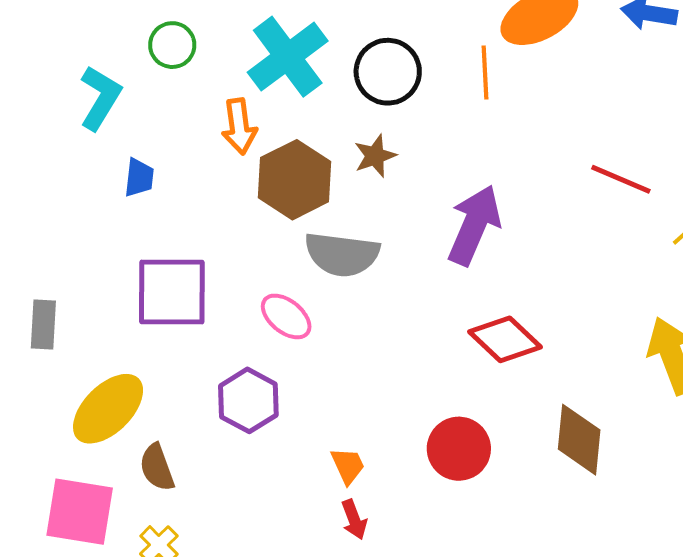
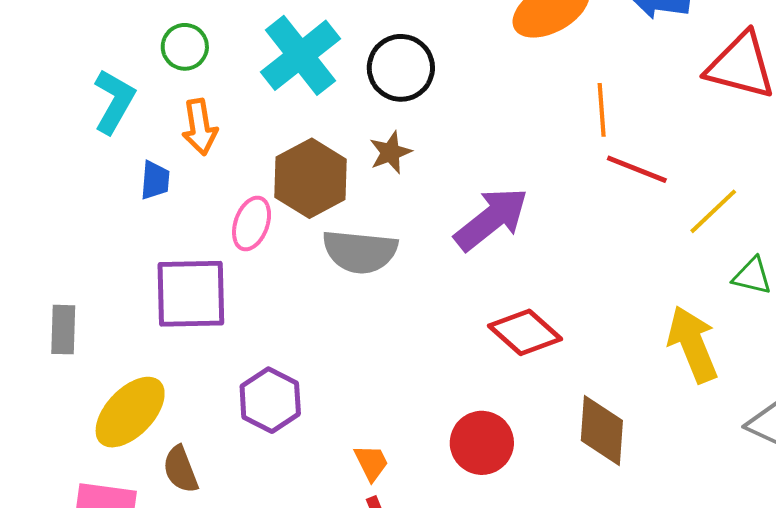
orange line: (485, 73) -> (602, 110), moved
orange arrow: (239, 126) -> (200, 127), moved
purple arrow: (474, 225) -> (491, 219), turned 30
pink ellipse: (286, 316) -> (252, 224), moved, turned 72

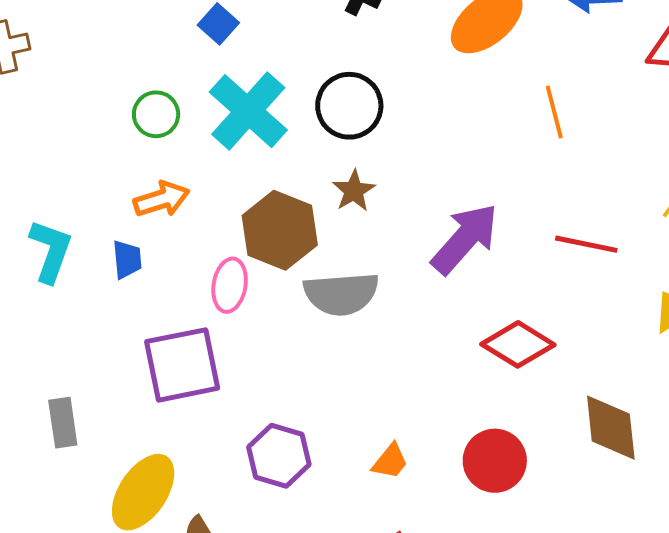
green circle: (185, 47) -> (156, 114), moved
cyan L-shape: (114, 101) -> (51, 251), moved
orange arrow: (200, 127) -> (162, 199), turned -88
red line: (637, 169) -> (586, 244), moved
orange trapezoid: (371, 463) -> (390, 461), moved, turned 75

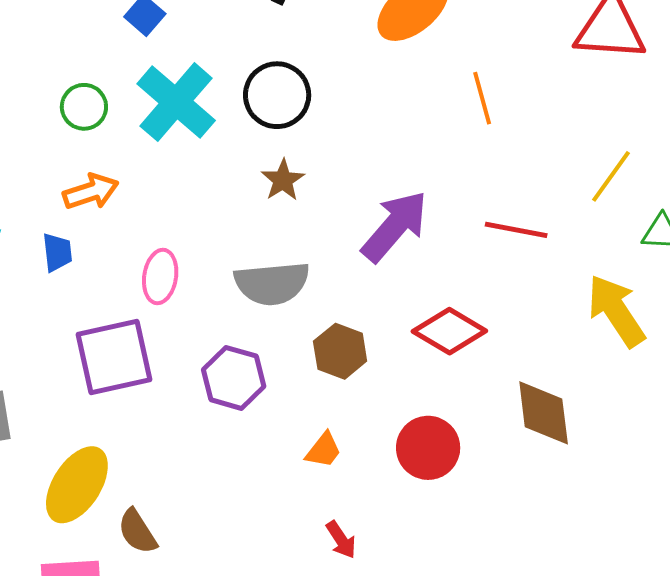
brown hexagon: (280, 230) -> (340, 351), moved, size x0.7
purple hexagon: (279, 456) -> (234, 378), moved

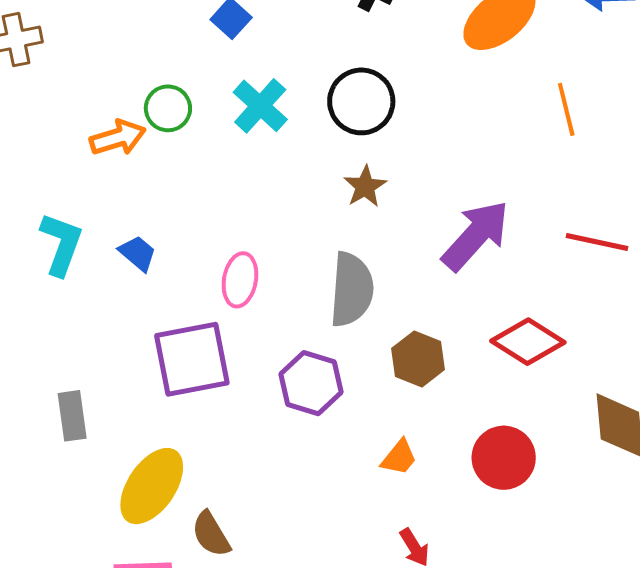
cyan cross: (176, 102) -> (260, 106), size x0.7
orange arrow: (91, 192) -> (118, 138), moved
blue trapezoid: (57, 252) -> (138, 253), turned -45
gray semicircle: (272, 283) -> (352, 289), turned -82

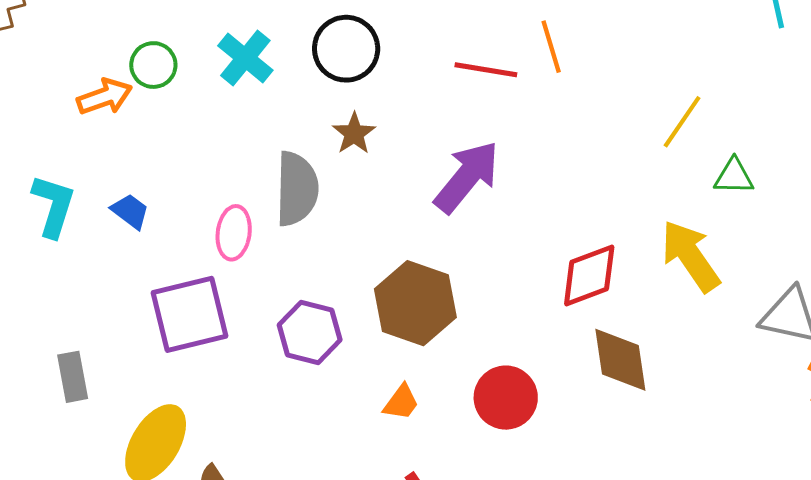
red line: (597, 242) -> (486, 70), moved
gray semicircle: (352, 289) -> (297, 189), moved
red diamond: (528, 342) -> (589, 276), moved, turned -50
brown hexagon: (418, 359) -> (415, 303), size x1.5

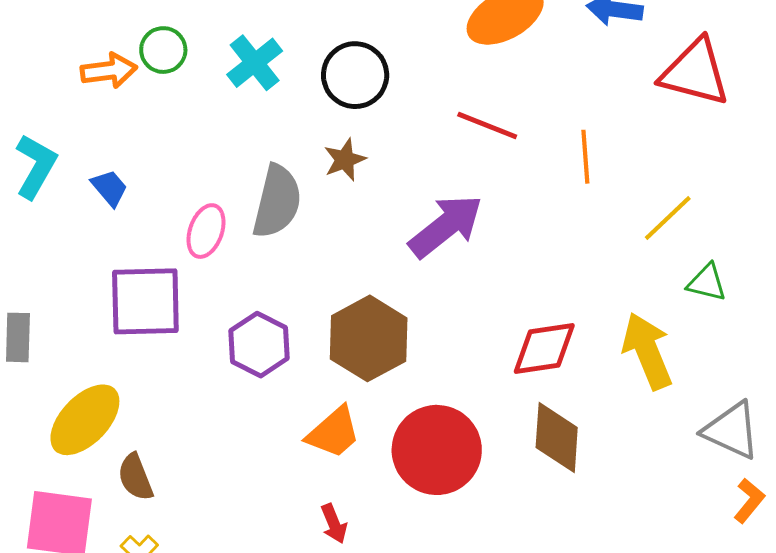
orange line: (551, 47) -> (585, 157), moved
red circle: (506, 398) -> (437, 450), size x1.4
orange trapezoid: (401, 402) -> (334, 432), size x1.5

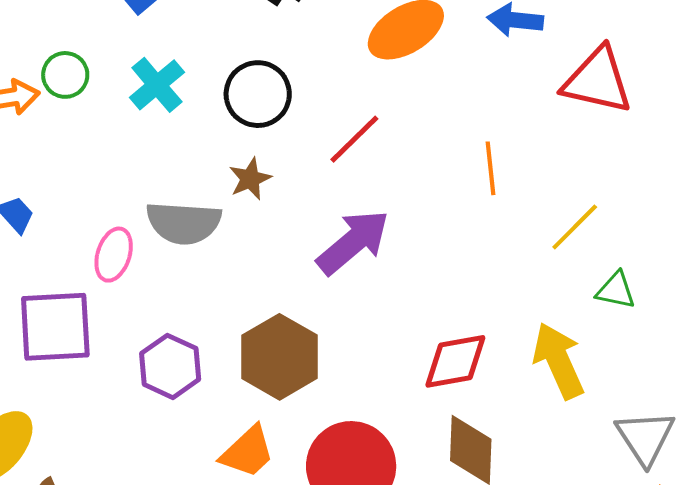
red line: (487, 125) -> (354, 139), moved, turned -64
gray semicircle: (277, 201) -> (184, 223), turned 82
gray triangle: (732, 430) -> (645, 437), turned 34

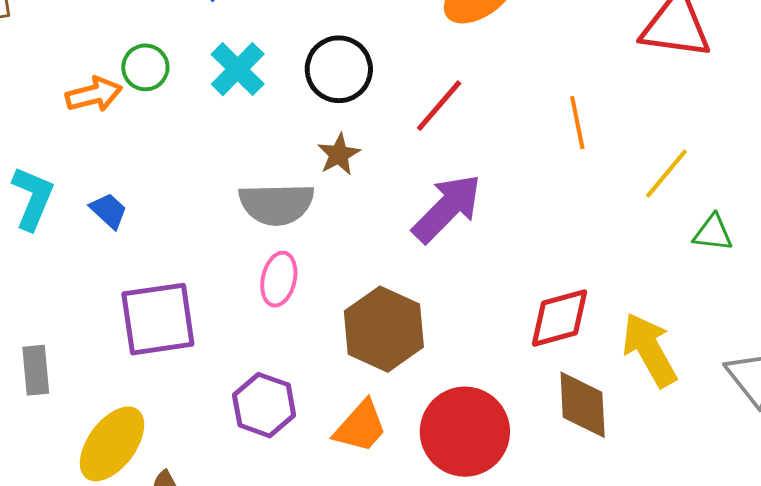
pink ellipse: (114, 255) -> (279, 279), moved
yellow arrow: (559, 361) -> (649, 350), moved
purple hexagon: (170, 366) -> (264, 405), moved

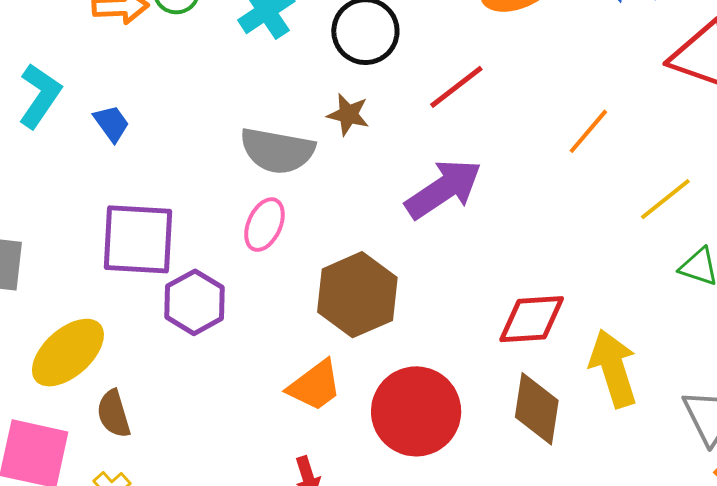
orange line: (577, 123) -> (588, 131), turned 40
brown star: (339, 154) -> (348, 115), turned 30
purple hexagon: (264, 405) -> (195, 302), moved

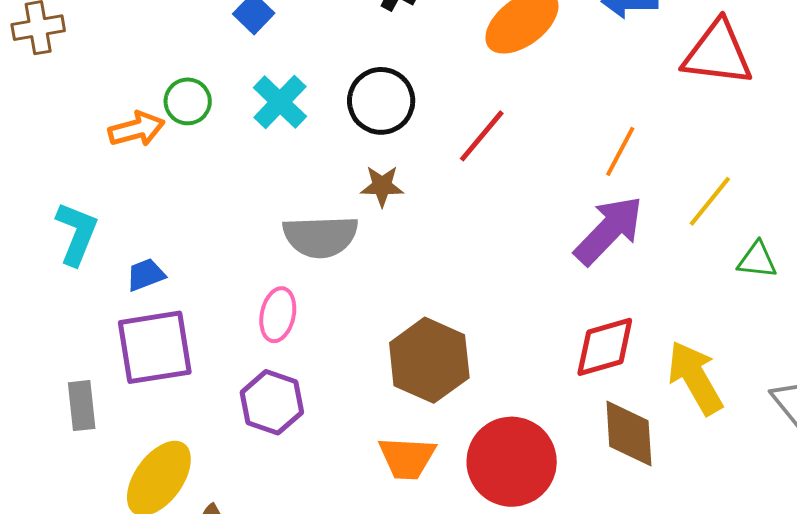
blue trapezoid: (111, 123) -> (146, 275), moved, turned -63
purple arrow: (443, 189) -> (609, 230), moved
pink ellipse: (264, 225) -> (278, 315), moved
purple square: (138, 239) -> (155, 347), moved
orange trapezoid: (315, 386) -> (407, 458), turned 52

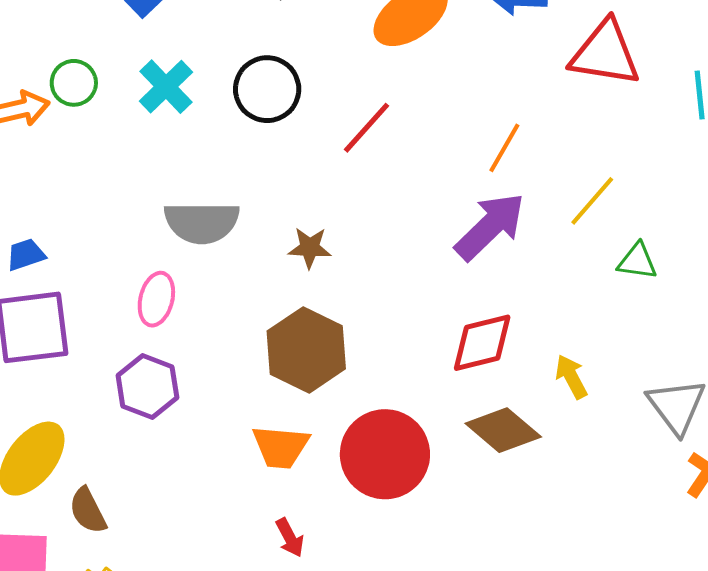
brown star: (382, 186) -> (310, 248), moved
yellow arrow: (695, 378) -> (571, 377), size x0.6
brown diamond: (629, 433) -> (503, 430), turned -48

